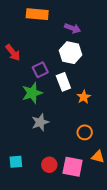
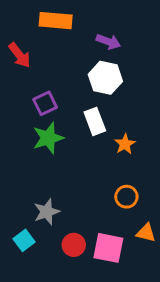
red arrow: (13, 53) -> (20, 55), moved
purple square: (40, 70) -> (45, 103), moved
gray star: (40, 122) -> (47, 212), moved
cyan square: (16, 162) -> (24, 240), turned -32

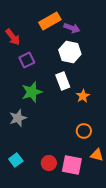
orange rectangle: (56, 21) -> (50, 21), moved, turned -35
purple square: (45, 103) -> (27, 60), moved
gray star: (47, 212) -> (18, 118), moved

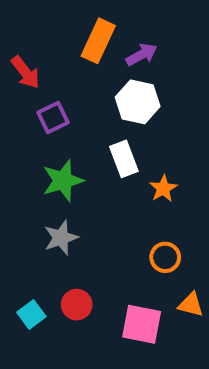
orange rectangle: (50, 21) -> (98, 41), turned -35
purple arrow: (72, 28) -> (142, 55), turned -49
gray star: (18, 118) -> (61, 238), moved
red circle: (49, 163) -> (77, 305), moved

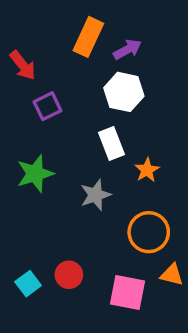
green star: (63, 181) -> (35, 174), moved
gray star: (61, 238) -> (95, 195), moved
orange circle: (165, 257) -> (149, 232), size x1.5

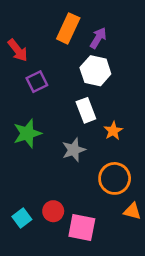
purple arrow: (127, 49) -> (98, 38), turned -30
pink square: (127, 292) -> (82, 228), moved

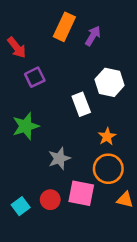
white hexagon: (95, 71) -> (110, 82), moved
orange star: (113, 131) -> (107, 136), moved
gray star: (74, 150) -> (59, 158), moved
pink square: (82, 228) -> (81, 193), moved

